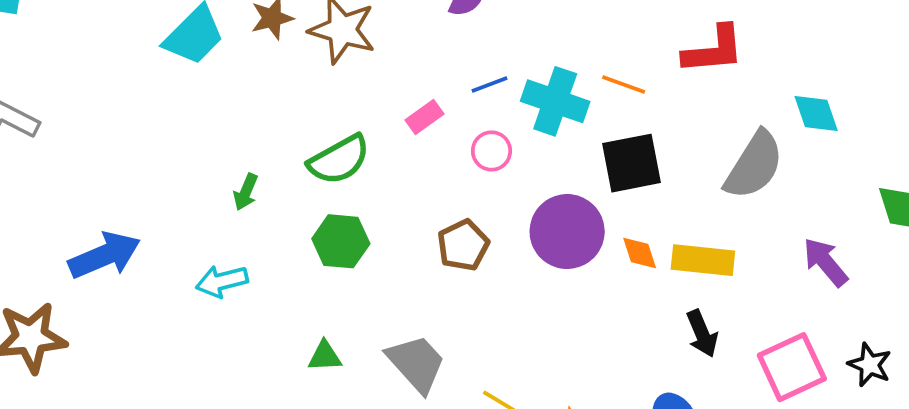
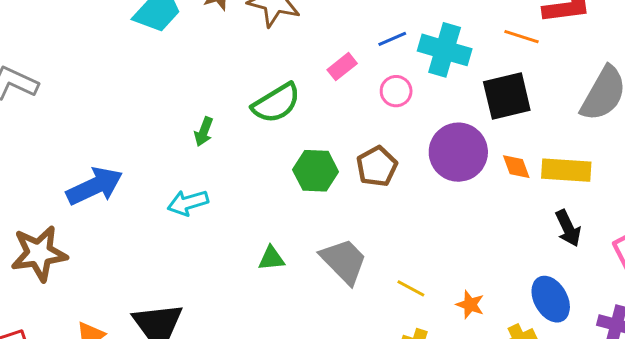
orange line: (624, 84) -> (522, 37), moved
green hexagon: (341, 241) -> (316, 171), moved

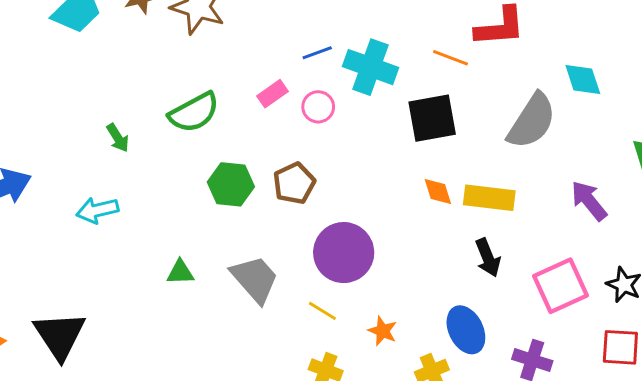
pink rectangle: (342, 67) -> (272, 94), moved
green arrow: (204, 132) -> (118, 138), turned -56
purple circle: (458, 152) -> (344, 253), moved

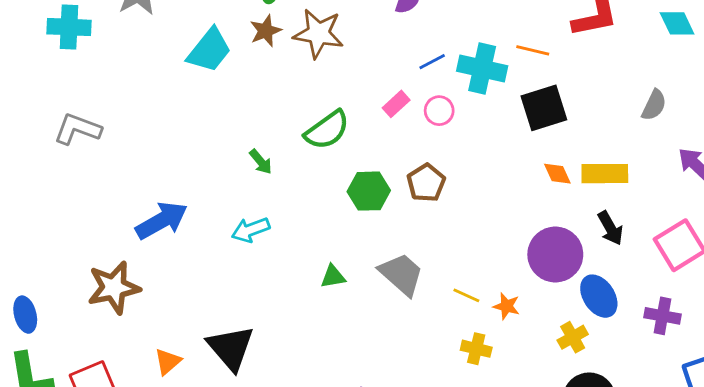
orange line: (451, 58) -> (533, 50), moved
cyan diamond: (583, 80) -> (677, 23), moved
gray semicircle: (532, 121) -> (654, 105), moved, size x0.6
purple circle: (344, 253) -> (555, 255), moved
orange star: (383, 331) -> (507, 306), moved

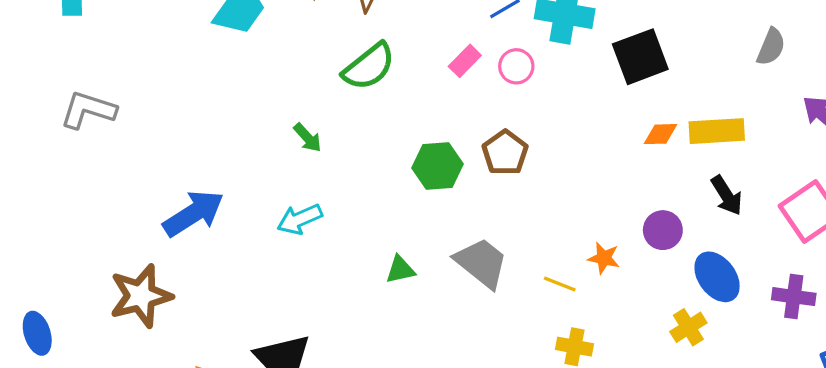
green semicircle: (327, 130) -> (369, 67), moved
orange diamond: (557, 174) -> (660, 134), turned -64
purple circle: (555, 255) -> (663, 230), size x0.6
orange star: (507, 306) -> (604, 258), moved

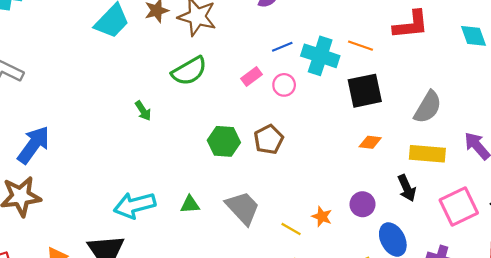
gray semicircle: (771, 47) -> (428, 107), moved, size x1.4
yellow rectangle: (717, 131) -> (427, 154), moved
blue arrow: (193, 213) -> (34, 145), moved, turned -30
cyan arrow: (300, 219) -> (135, 205), moved, size x1.4

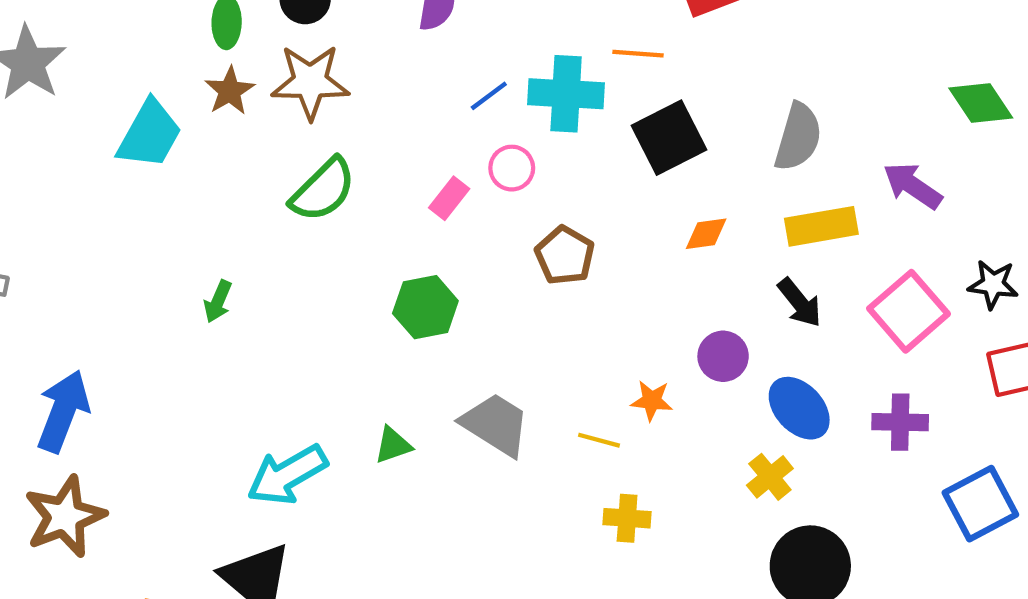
pink rectangle: (251, 77) -> (449, 198), moved
green arrow: (143, 111) -> (218, 301), moved, turned 72
brown pentagon: (269, 139) -> (565, 255), moved

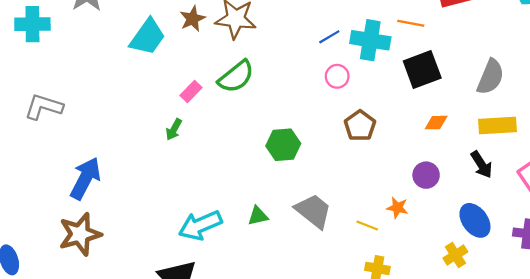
pink rectangle: (449, 198) -> (191, 92), moved
purple circle: (723, 356) -> (426, 175), moved

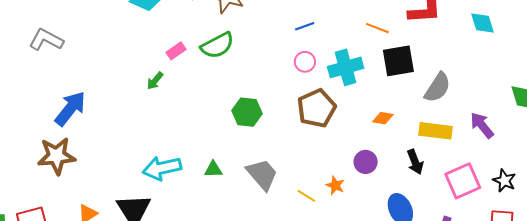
cyan cross: (370, 40) -> (346, 67), moved, turned -36
black square: (422, 70) -> (398, 61), moved
brown pentagon: (360, 126) -> (317, 108), size x1.4

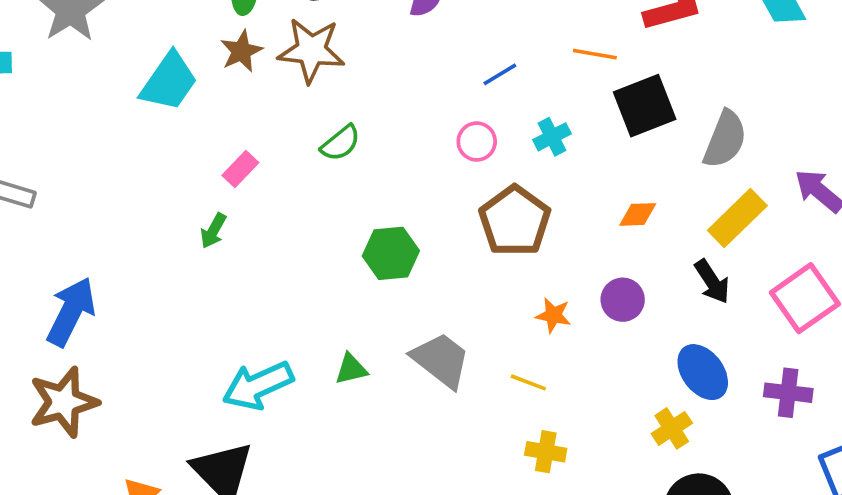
blue line: (305, 26) -> (500, 74), moved
green semicircle: (217, 45) -> (341, 143), moved, size x0.7
cyan cross: (346, 67) -> (552, 137), size x0.6
yellow rectangle: (435, 131) -> (737, 218), turned -40
orange star: (335, 185) -> (553, 315), moved

